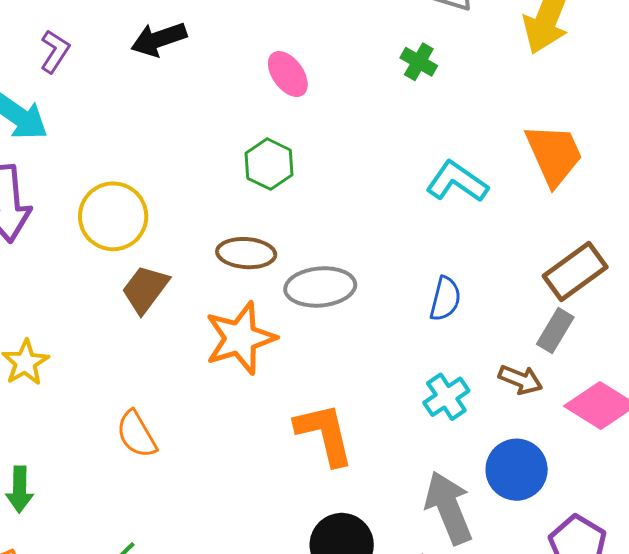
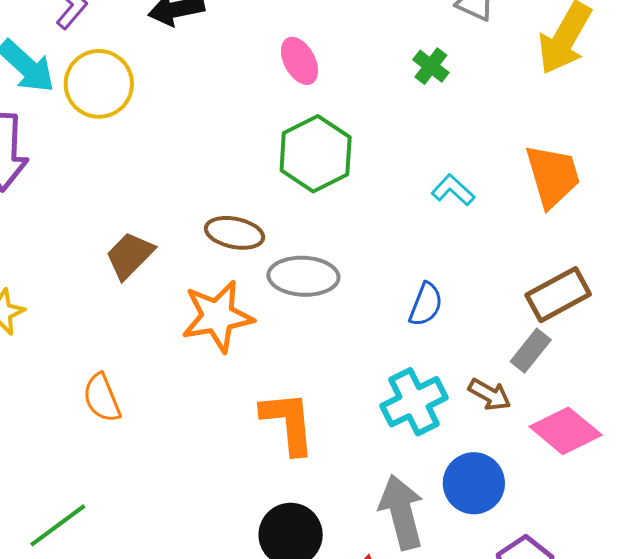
green hexagon: (269, 164) -> (316, 154), moved, size x1.5
cyan L-shape: (457, 182) -> (453, 190), size x0.7
yellow circle: (113, 216) -> (99, 84), moved
cyan cross: (446, 397) -> (414, 402), size x1.4

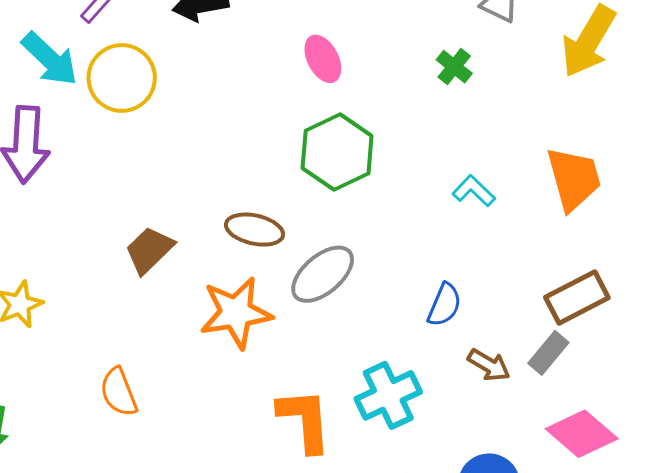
gray ellipse: (303, 276) -> (323, 274), turned -44
brown arrow: (490, 395) -> (489, 365), moved
cyan cross: (414, 402) -> (388, 395), moved

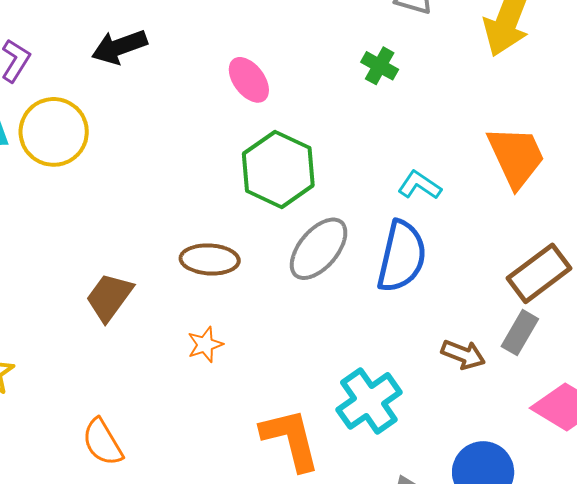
gray ellipse: (323, 274) -> (319, 249), moved
blue semicircle: (444, 305) -> (402, 256), moved, size x1.6
orange star: (236, 313) -> (205, 345), size x0.5

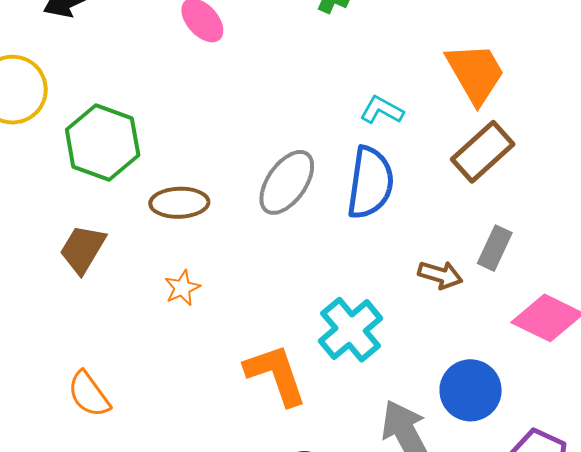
green hexagon: (278, 169) -> (103, 142), moved
brown rectangle: (539, 273) -> (483, 152), moved

